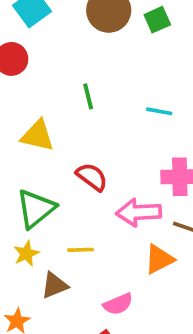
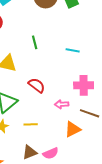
pink arrow: (139, 212) -> (62, 104), size x0.6
brown triangle: (54, 285) -> (30, 152), moved

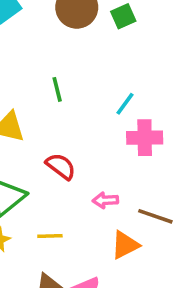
cyan line: (73, 50) -> (125, 104), turned -64
pink cross: (84, 85) -> (145, 138), moved

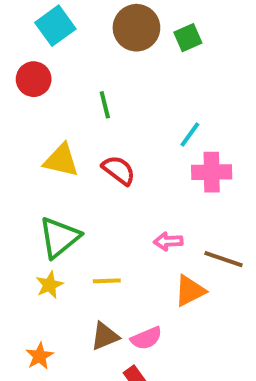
green line: (57, 89) -> (105, 105), moved
red semicircle: (61, 166) -> (119, 170), moved

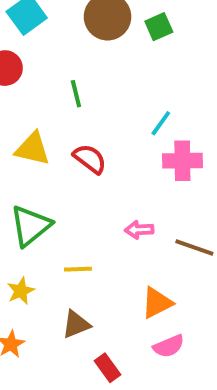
yellow star: (49, 285) -> (21, 291), moved
orange triangle: (190, 291) -> (157, 303), moved
pink semicircle: (146, 338) -> (169, 346), moved

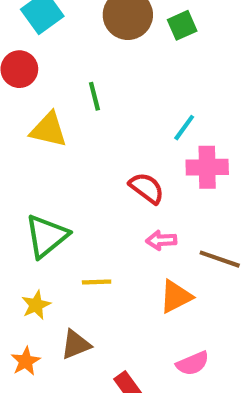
yellow triangle: (33, 149) -> (49, 130), moved
red semicircle: (90, 159) -> (147, 188), moved
orange triangle: (157, 303) -> (176, 297), moved
brown triangle: (76, 324) -> (76, 345), moved

